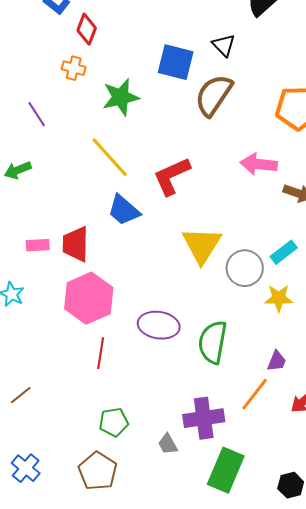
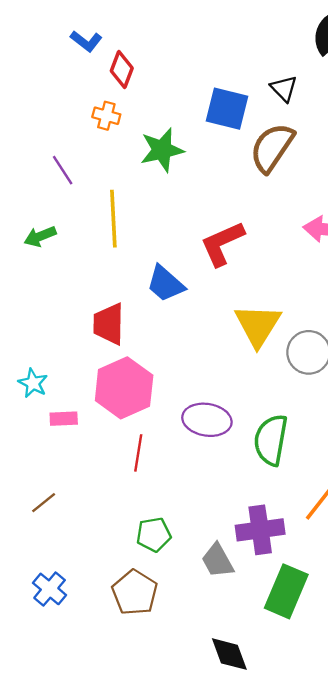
yellow line: (110, 157) -> (113, 219), moved, turned 39
pink rectangle: (38, 245) -> (64, 419), moved
gray trapezoid: (168, 444) -> (218, 561), size x1.4

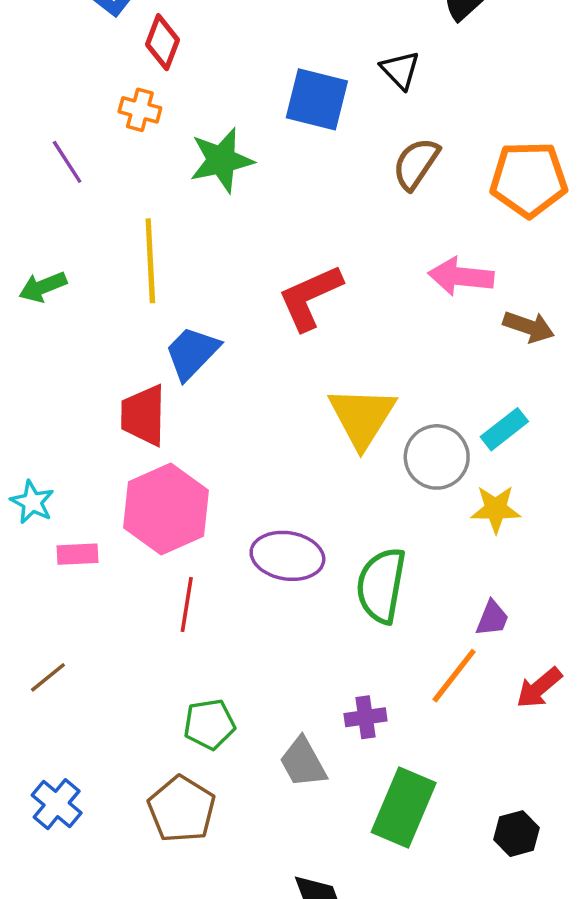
brown semicircle: (272, 148) -> (416, 164), moved, size x0.7
purple line: (63, 170) -> (67, 162), moved
blue trapezoid: (165, 284) -> (192, 353), moved, turned 93
purple cross: (260, 530) -> (366, 717), size x0.6

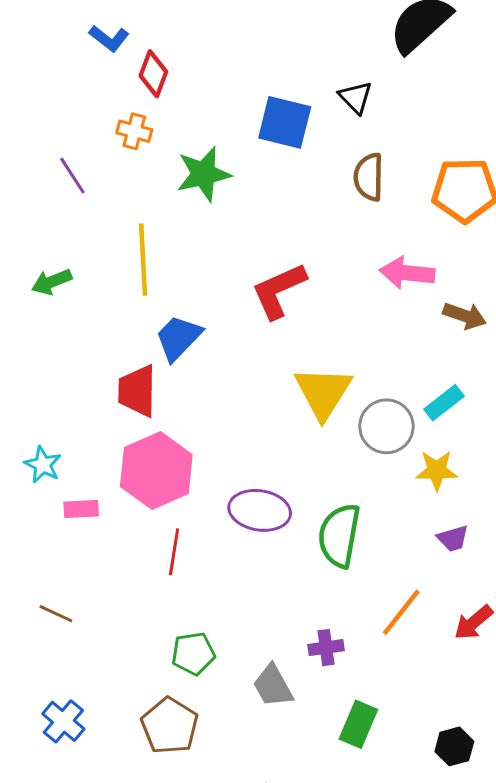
brown semicircle: (416, 164) -> (369, 177), turned -33
purple trapezoid: (492, 618) -> (453, 538), moved, turned 52
brown line: (48, 677) -> (56, 614), turned 64
green rectangle: (404, 808) -> (358, 724), size x0.7

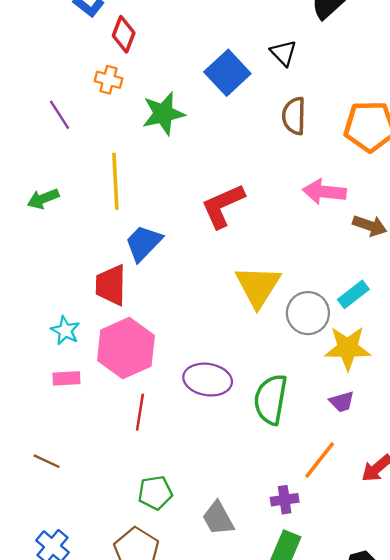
blue square: (285, 122) -> (227, 73), turned 33
cyan star: (43, 465) -> (65, 331), moved
yellow star: (437, 471) -> (348, 348), size x1.4
purple trapezoid: (453, 538) -> (342, 402), moved
purple cross: (326, 648) -> (285, 500), moved

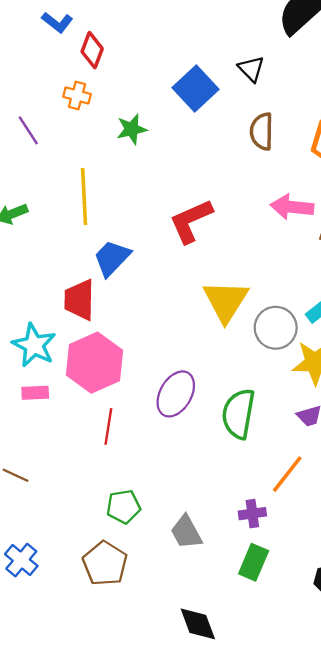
green star: (163, 114) -> (132, 129), size x0.7
cyan star: (65, 331) -> (34, 345), size x1.5
purple ellipse: (208, 380) -> (176, 394), turned -69

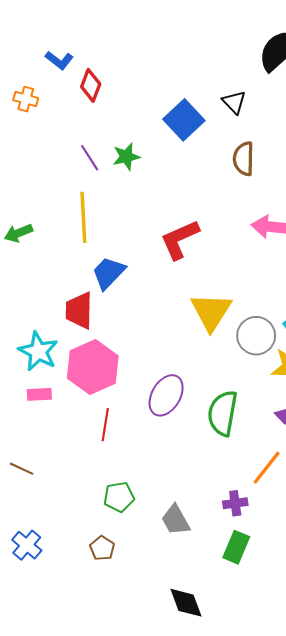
orange cross: (77, 95) -> (26, 99), moved
purple line: (28, 130) -> (90, 158), moved
brown pentagon: (105, 563) -> (102, 548), size x0.6

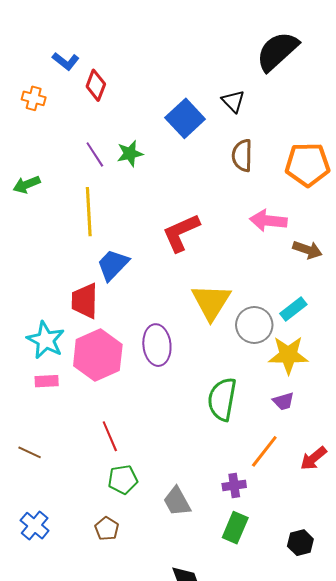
green arrow: (18, 233) -> (27, 185), moved
purple ellipse: (166, 395) -> (157, 345), moved, turned -36
red line: (105, 425) -> (110, 436), moved, turned -32

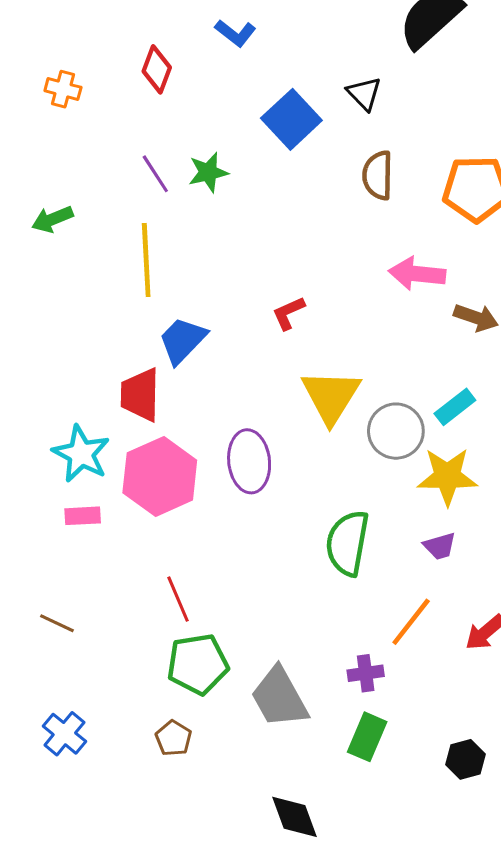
blue L-shape: (66, 61) -> (235, 33), moved
red L-shape: (181, 233) -> (288, 313), moved, size x0.6
green pentagon: (123, 479) -> (198, 664), size x1.4
gray trapezoid: (177, 502) -> (279, 697), size x1.4

